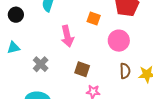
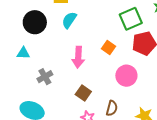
black circle: (16, 15) -> (35, 22), size x1.5
brown semicircle: (125, 71) -> (112, 108), moved

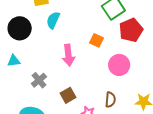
brown square: (83, 93) -> (68, 95), moved, turned 35

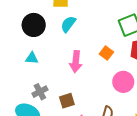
cyan triangle: (14, 61) -> (32, 58), moved
gray cross: (39, 80) -> (40, 92), moved

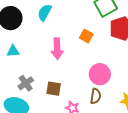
pink circle: (123, 82) -> (100, 74), moved
brown square: (67, 101) -> (54, 89), turned 35

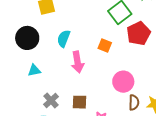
cyan semicircle: (45, 13) -> (64, 39), moved
brown semicircle: (96, 96) -> (134, 102), moved

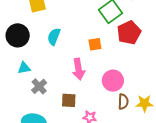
orange square: (105, 46) -> (95, 44), turned -32
pink arrow: (78, 62) -> (79, 69), moved
gray cross: (51, 101) -> (39, 86), moved

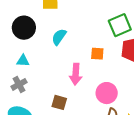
gray cross: (39, 86) -> (19, 84), moved

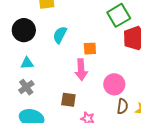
orange square: (97, 54) -> (90, 49), moved

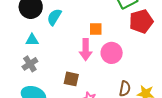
cyan semicircle: (60, 35) -> (54, 17), moved
pink circle: (114, 84) -> (112, 53), moved

